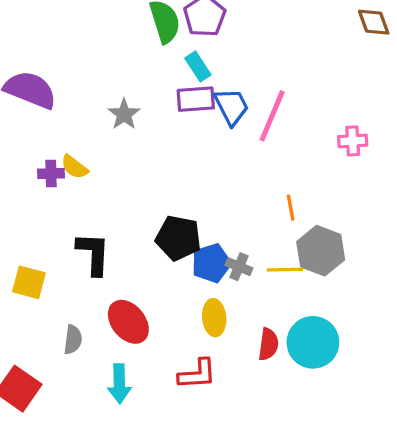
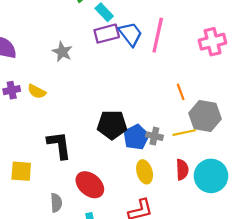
pink cross: (353, 141) -> (213, 42), size x1.4
purple cross: (51, 174) -> (12, 90), moved
red semicircle: (268, 344) -> (182, 170), moved

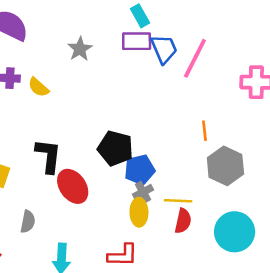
yellow line: (184, 133) -> (178, 201), moved
gray cross: (154, 136) -> (143, 192), moved, turned 35
cyan circle: (211, 176) -> (235, 232), moved
red ellipse: (90, 185) -> (73, 186), moved

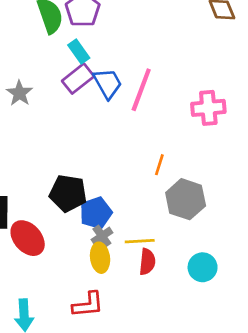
purple rectangle: (137, 41) -> (78, 79), turned -32
orange line: (204, 131) -> (159, 165), turned 30
cyan circle: (235, 232) -> (203, 267), size x0.7

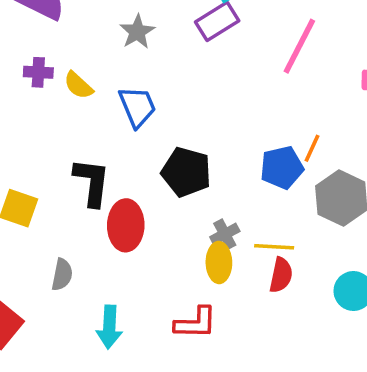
blue trapezoid: (108, 83) -> (137, 107), moved
blue pentagon: (96, 213) -> (282, 168), moved
red ellipse: (28, 238) -> (126, 225), turned 36

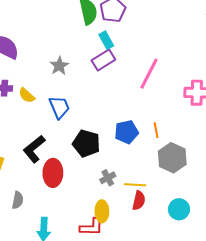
orange line: (312, 148) -> (156, 130), turned -35
blue pentagon: (282, 168) -> (126, 132), moved
black L-shape: (92, 182) -> (34, 149), turned -136
yellow ellipse: (219, 262) -> (102, 211), moved

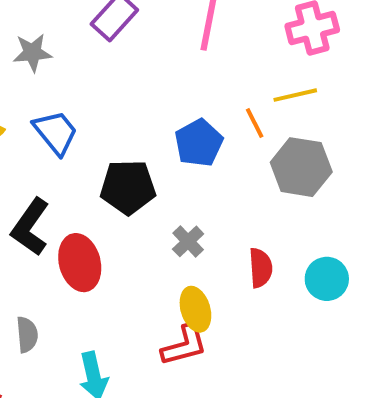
gray star: (59, 66) -> (32, 53), turned -30
yellow line: (135, 185) -> (295, 95), moved
cyan circle: (179, 209) -> (327, 279), moved

